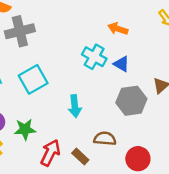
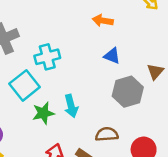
cyan cross: (94, 57) -> (47, 57), moved, turned -35
green star: (25, 129) -> (43, 113), moved

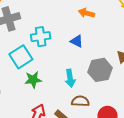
blue triangle: (112, 56) -> (77, 41), moved
cyan arrow: (71, 106) -> (70, 78), moved

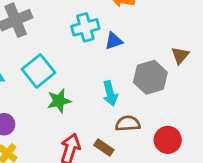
cyan cross: (41, 37) -> (85, 27), moved
blue triangle: (77, 41) -> (114, 41), turned -40

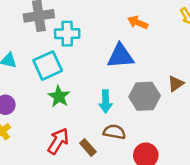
cyan cross: (85, 27) -> (67, 34), moved
blue triangle: (114, 41) -> (120, 56), size x1.6
green star: (59, 101) -> (59, 96), turned 30

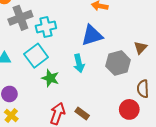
cyan arrow: (106, 101) -> (79, 63), moved
brown semicircle: (114, 132) -> (143, 89), moved, turned -90

